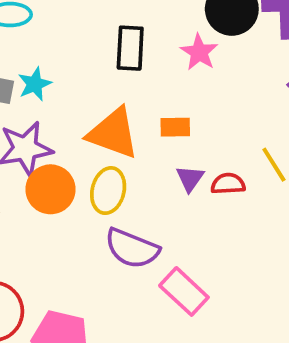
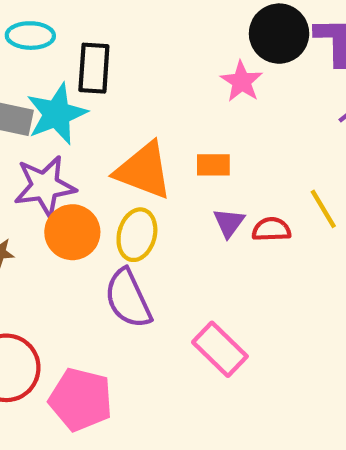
black rectangle: (130, 48) -> (94, 68), moved
cyan star: (35, 84) -> (57, 114), size x1.6
purple semicircle: (132, 248) -> (128, 299), moved, turned 42

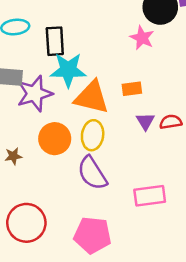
cyan star: (57, 114) -> (68, 70), moved, turned 30
purple star: (45, 186) -> (35, 94), moved
pink rectangle: (220, 349) -> (150, 196), turned -44
pink pentagon: (81, 399) -> (92, 235), moved

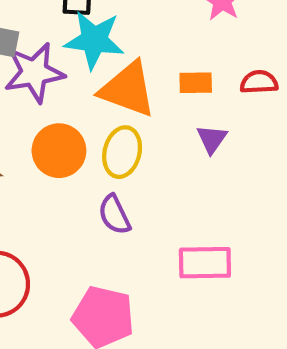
red semicircle: (171, 122) -> (259, 82), moved
purple semicircle: (92, 173) -> (114, 215), size x0.7

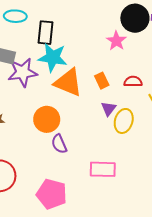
orange rectangle: (196, 83) -> (102, 81), turned 63
orange circle: (59, 151) -> (47, 119), moved
yellow ellipse: (122, 152) -> (124, 121), moved

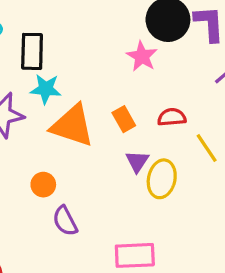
cyan star: (53, 58) -> (46, 89), size x0.7
orange circle: (47, 119) -> (43, 185), size x0.6

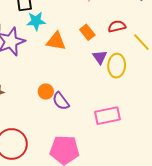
orange triangle: (72, 126) -> (56, 41), size x0.7
orange circle: (43, 185) -> (46, 91), moved

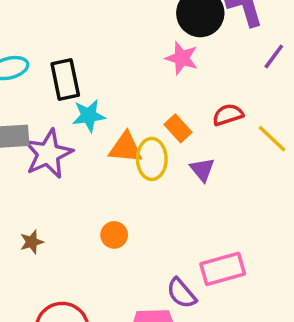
yellow ellipse: (117, 66) -> (152, 159), moved
purple semicircle: (61, 101) -> (181, 293), moved

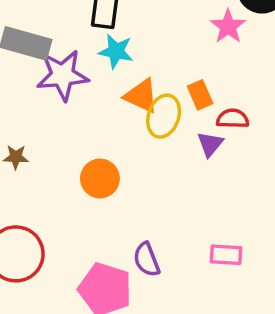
red semicircle: (228, 115) -> (233, 119), moved
orange circle: (114, 235) -> (100, 179), size x1.4
pink rectangle: (223, 269) -> (226, 255), moved, size x0.7

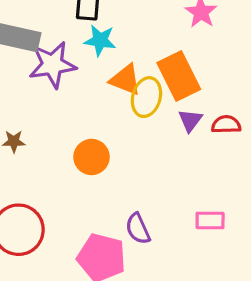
orange rectangle: (200, 95) -> (179, 76), size x1.8
red semicircle: (233, 119) -> (226, 125), moved

